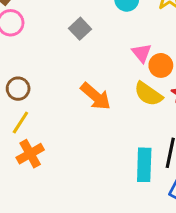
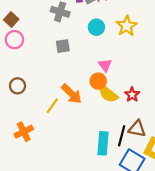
gray square: (80, 29) -> (63, 46), turned 32
orange circle: (161, 65) -> (98, 81), moved
yellow line: (20, 122) -> (52, 106), moved

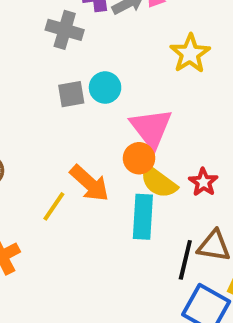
cyan circle: (96, 27) -> (105, 88), moved
pink triangle: (105, 65) -> (151, 128), size x1.6
cyan rectangle: (103, 143) -> (143, 217), moved

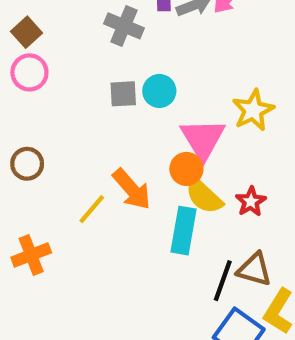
yellow star: (190, 54) -> (253, 110), moved

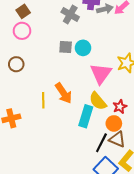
brown circle: (27, 164) -> (16, 64), moved
orange circle: (186, 169) -> (114, 123), moved
yellow line: (92, 209) -> (43, 100), turned -49

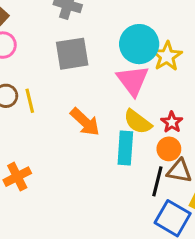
gray square: (66, 47) -> (72, 54), size x1.6
cyan circle: (83, 48) -> (139, 44), moved, size x1.6
yellow line: (43, 100) -> (30, 101), moved

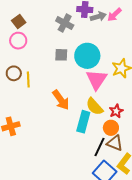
cyan circle: (139, 44) -> (87, 56), moved
gray square: (72, 54) -> (61, 55), size x0.6

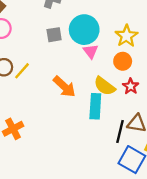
yellow line: (28, 79) -> (22, 71), turned 56
pink triangle: (97, 80) -> (91, 51), moved, size x0.6
orange circle: (111, 128) -> (123, 61), moved

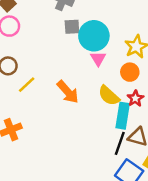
gray square: (54, 35) -> (72, 27), moved
yellow line: (22, 71) -> (27, 85), moved
cyan rectangle: (95, 106) -> (123, 116), moved

